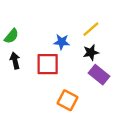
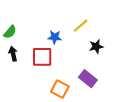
black star: (91, 52) -> (96, 46), moved
purple rectangle: (99, 75) -> (88, 79), moved

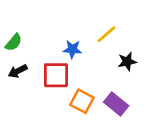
black arrow: (13, 54) -> (18, 71), turned -104
orange square: (60, 89) -> (82, 101), moved

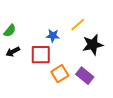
black star: (127, 62) -> (93, 45), size x1.5
orange square: (82, 101) -> (60, 74), turned 30

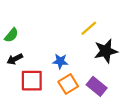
blue star: (53, 36) -> (60, 61), moved
red square: (41, 55) -> (32, 81), moved

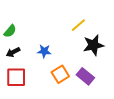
blue star: (60, 61) -> (44, 51), moved
red square: (32, 81) -> (16, 77), moved

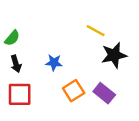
yellow line: (78, 25) -> (96, 31), turned 70
black arrow: (13, 52) -> (16, 64), turned -80

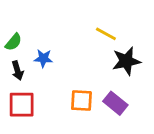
blue star: (54, 63) -> (43, 58), moved
orange square: (74, 91) -> (81, 101), turned 35

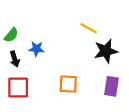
purple rectangle: (115, 103) -> (111, 86), moved, turned 60

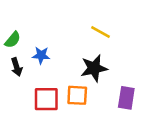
black star: (106, 51) -> (94, 68), moved
red square: (18, 87) -> (46, 99), moved

